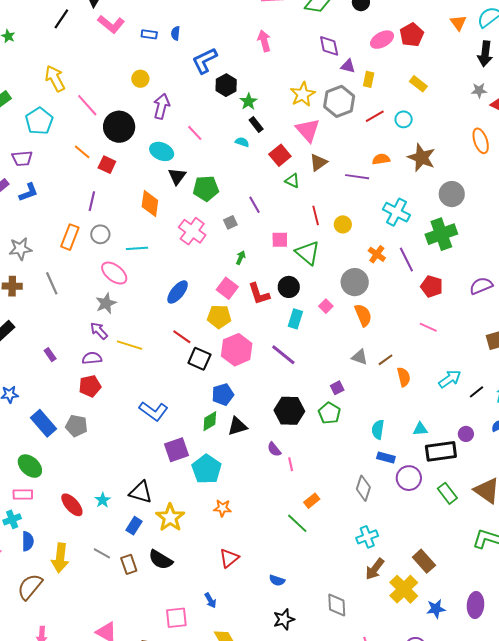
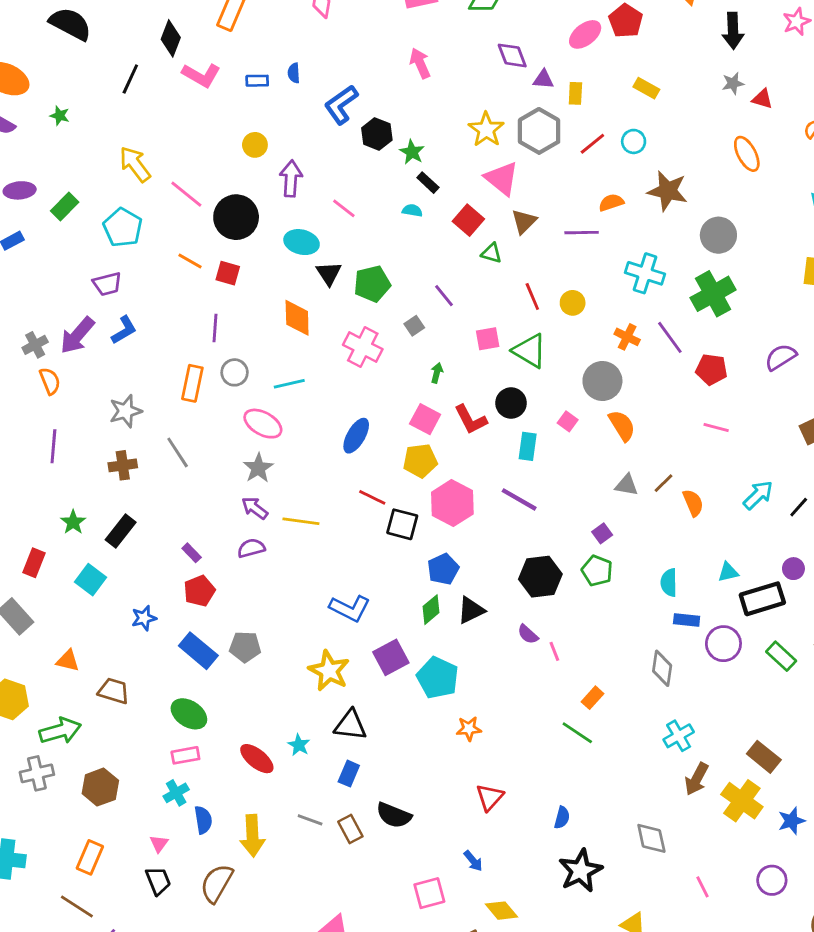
red pentagon: (90, 386) -> (199, 591), moved
yellow star: (170, 518) -> (329, 671), moved
blue semicircle: (277, 580) -> (562, 818), turned -84
black star: (284, 619) -> (581, 871), size x1.4

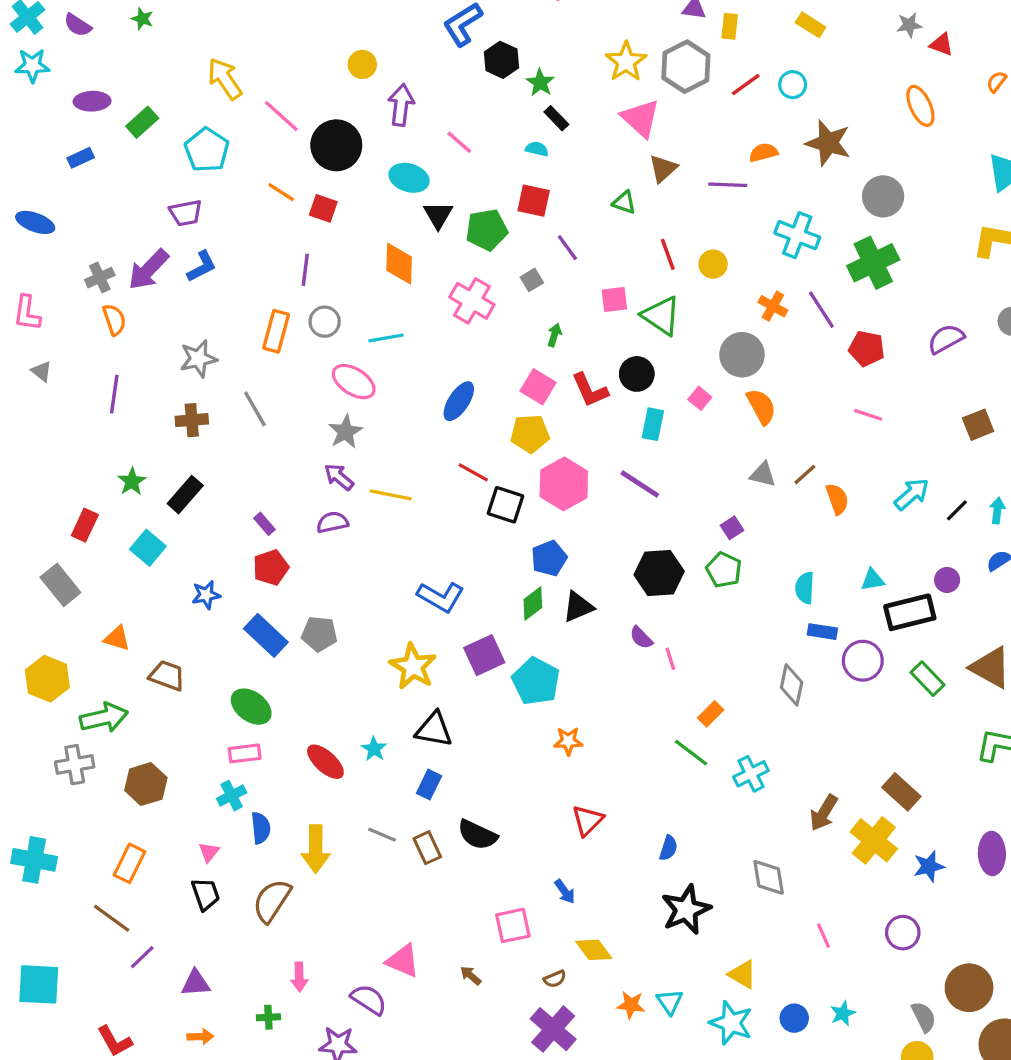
red square: (468, 220) -> (534, 201), moved, turned -32
cyan cross: (679, 736) -> (751, 774), moved

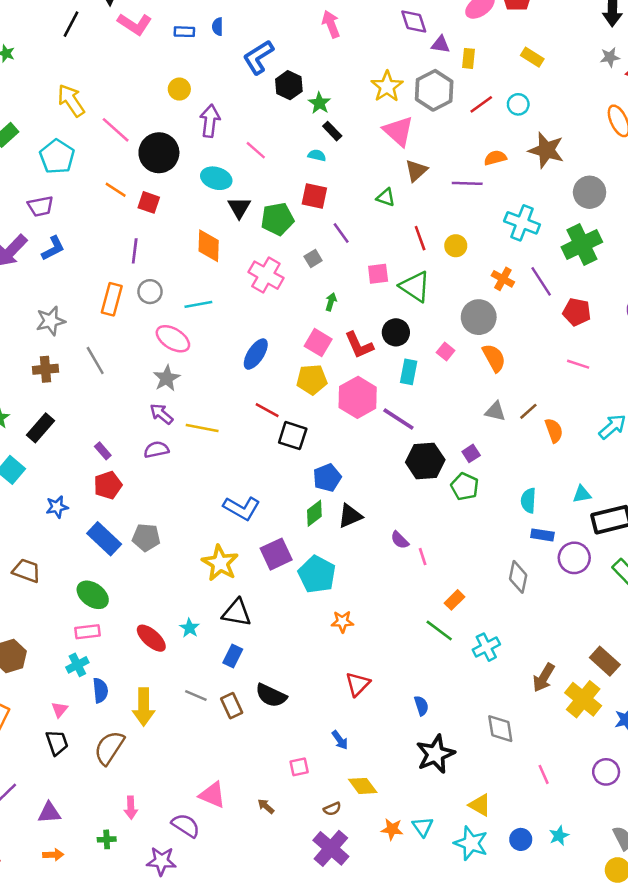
pink hexagon: (564, 484) -> (358, 397), moved
black hexagon: (659, 573) -> (425, 461), moved
blue semicircle: (668, 848) -> (421, 706), turned -36
pink square: (513, 925) -> (299, 767), size x0.7

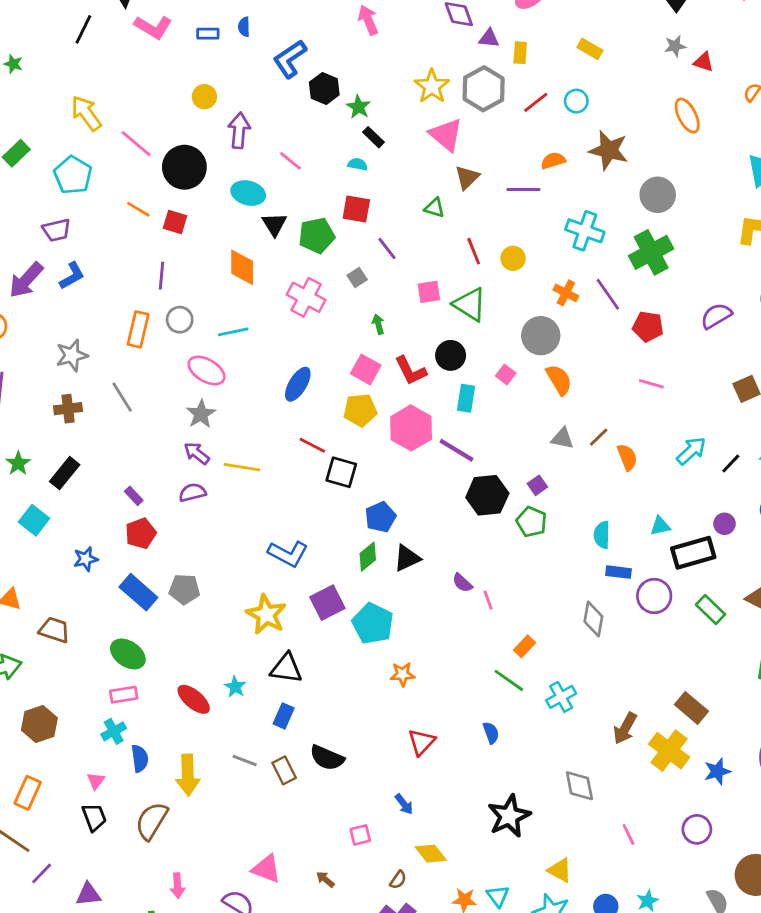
green arrow: (331, 302) -> (378, 324), turned -30
blue semicircle: (421, 706) -> (491, 733), moved
brown semicircle: (332, 809) -> (398, 880), turned -30

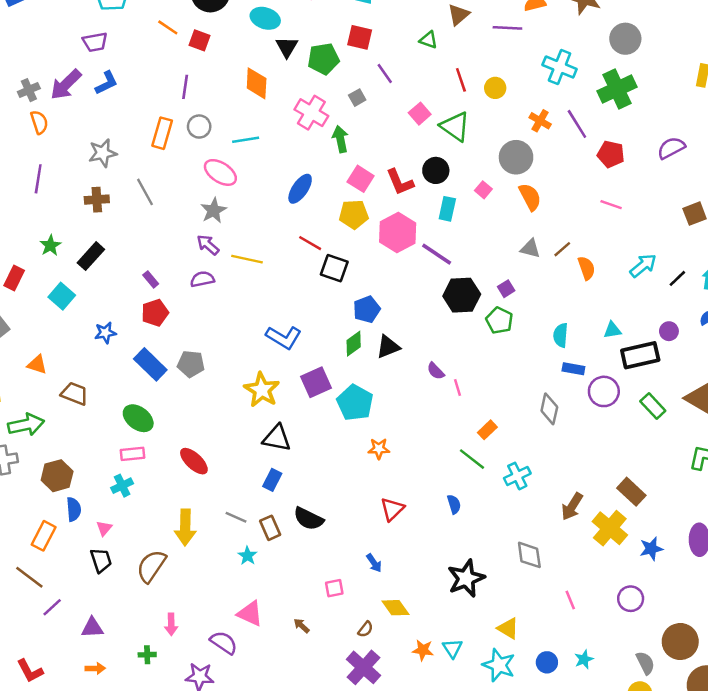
pink square: (429, 292) -> (420, 114), turned -35
green arrow: (378, 324) -> (340, 139), moved, size x1.5
cyan star: (235, 687) -> (247, 556), moved
blue semicircle: (140, 758) -> (74, 509), moved

